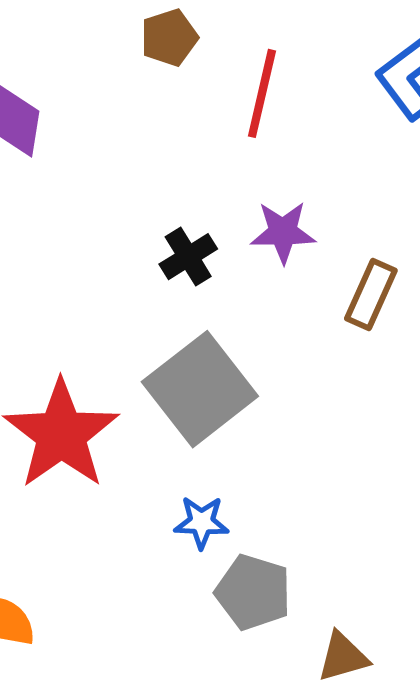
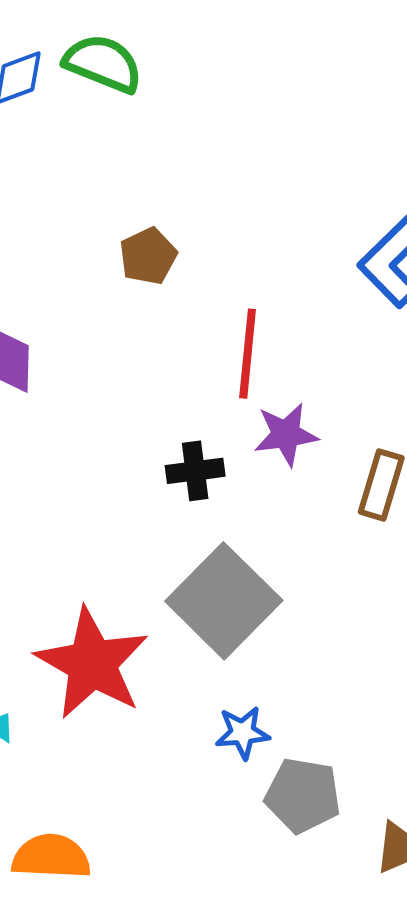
red line: (262, 93) -> (248, 354), moved
black cross: (188, 257) -> (195, 471), turned 32

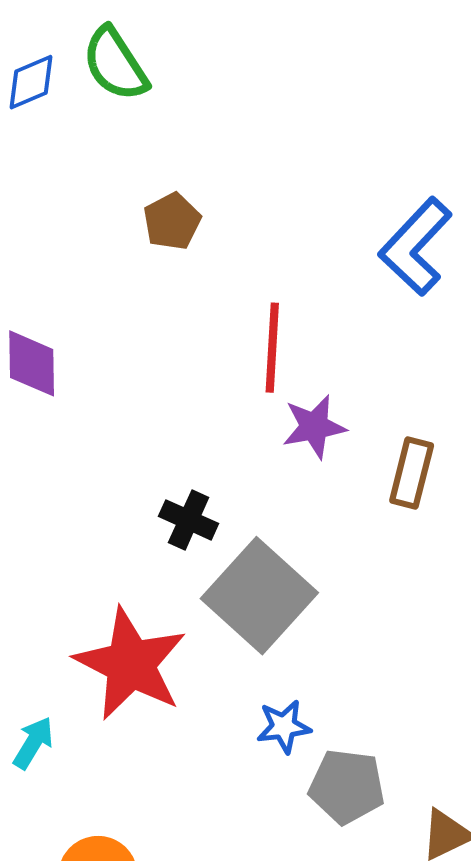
green semicircle: (103, 63) -> (115, 64), turned -142
brown pentagon: (148, 256) -> (172, 221), moved
black cross: (195, 471) -> (189, 520), moved, turned 34

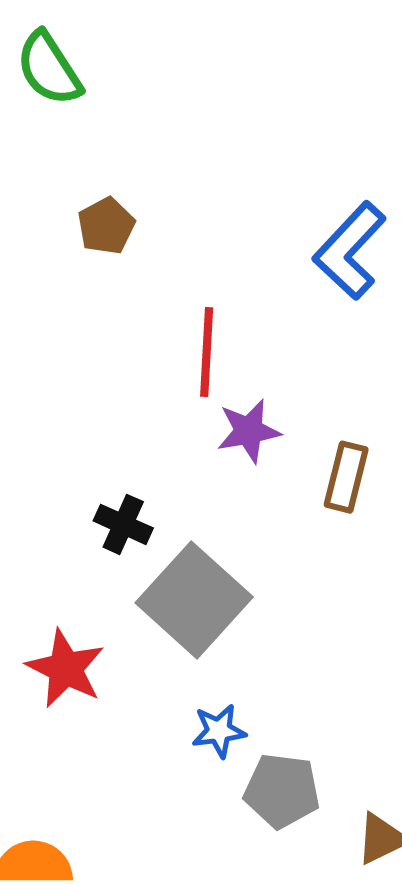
red star: (131, 664) -> (65, 669), size x0.7

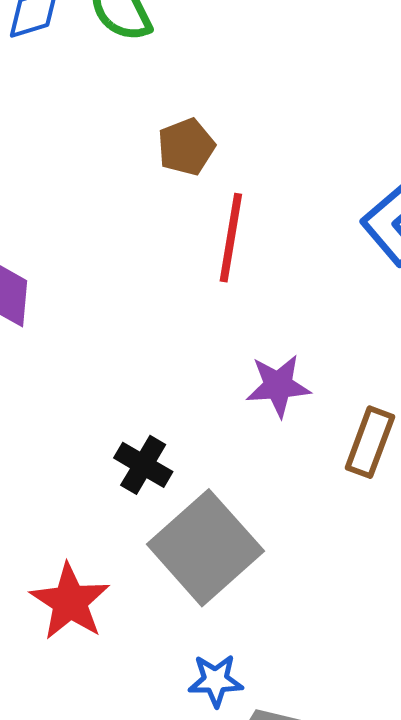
brown pentagon: (106, 226) -> (186, 147), moved
red line: (207, 352) -> (231, 238), moved

